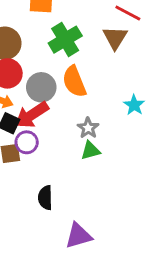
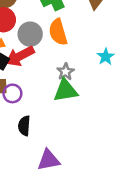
purple circle: (27, 142) -> (12, 93), moved
green triangle: (90, 151) -> (66, 91), size x1.5

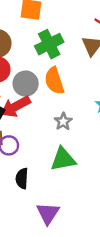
green triangle: (66, 91) -> (63, 159), moved
purple triangle: (48, 160) -> (48, 213), turned -45

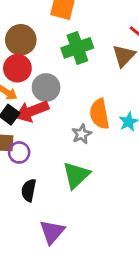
orange semicircle: (54, 81) -> (100, 114), moved
green triangle: (63, 159) -> (76, 175), turned -40

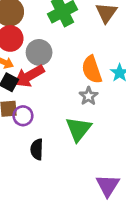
gray star: (82, 134) -> (89, 96), moved
purple triangle: (52, 232) -> (108, 185), moved

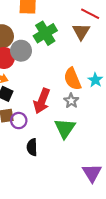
gray circle: (39, 52) -> (21, 51), moved
red arrow: (29, 76) -> (42, 101), moved, turned -35

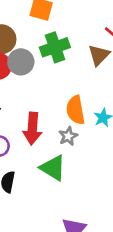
red arrow: (42, 101) -> (32, 129), turned -30
green triangle: (65, 128) -> (53, 168), turned -45

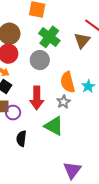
green cross: (55, 47) -> (49, 37), turned -30
gray circle: (21, 62) -> (40, 60), moved

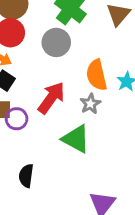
red arrow: (37, 98) -> (51, 98), turned -145
black semicircle: (21, 139) -> (26, 176), moved

